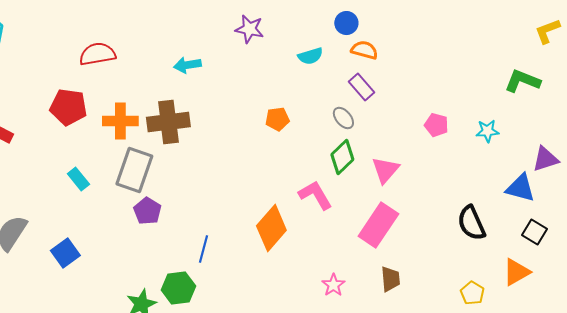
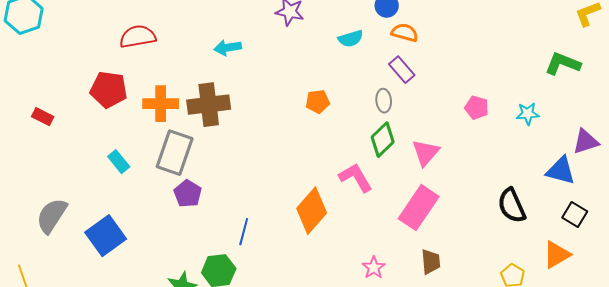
gray ellipse: (343, 118) -> (384, 101), turned 35
blue square: (65, 253) -> (106, 236), size x1.4

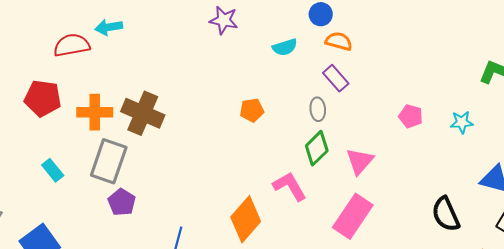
cyan arrow: (228, 48) -> (109, 27), moved
brown cross: (209, 105) -> (143, 113), turned 30

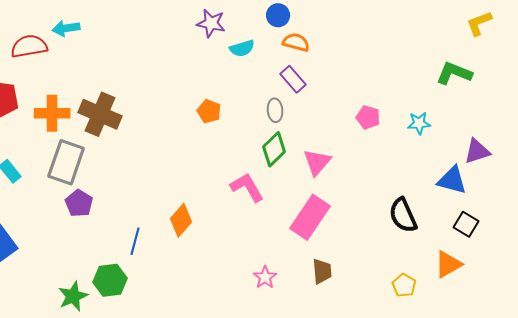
purple star: (224, 20) -> (211, 23), moved
orange pentagon: (252, 110) -> (209, 111), turned 30
orange diamond: (246, 219) -> (181, 220), moved, size x0.7

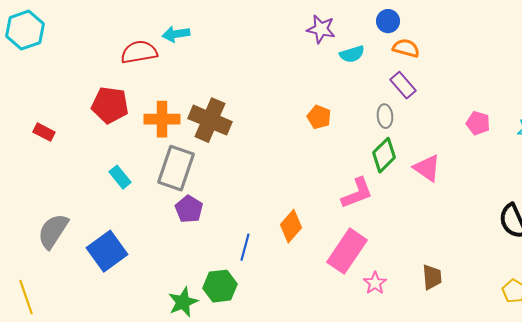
pink triangle: (317, 162) -> (427, 168), turned -36
pink L-shape: (247, 187) -> (357, 193), turned 99
pink rectangle: (310, 217) -> (347, 251), moved

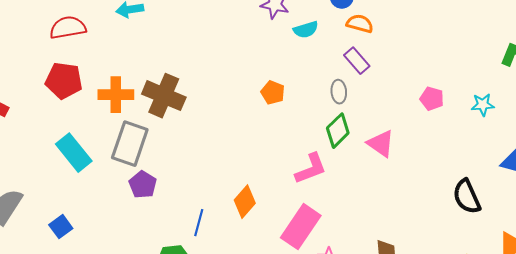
red semicircle: (139, 52) -> (68, 28), moved
cyan rectangle: (120, 177) -> (74, 153), size x1.6
blue square: (107, 251) -> (61, 227), size x0.6

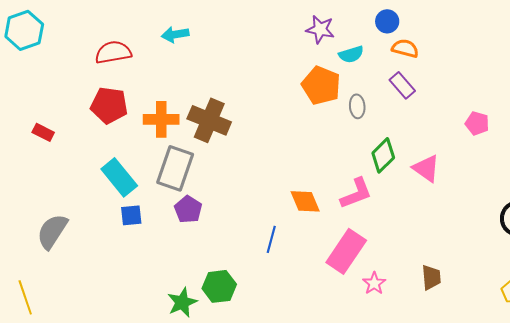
gray ellipse: (339, 92) -> (357, 106), moved
orange pentagon: (273, 93) -> (321, 85), moved, size x1.6
orange diamond: (245, 202) -> (305, 201), moved, turned -64
blue line: (199, 223) -> (271, 239), moved
blue square: (61, 227) -> (131, 215), moved, turned 30

